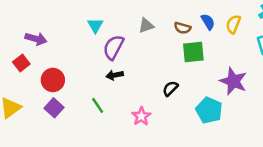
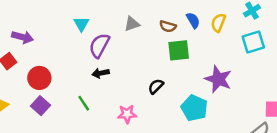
pink star: (141, 116) -> (127, 114), turned 30

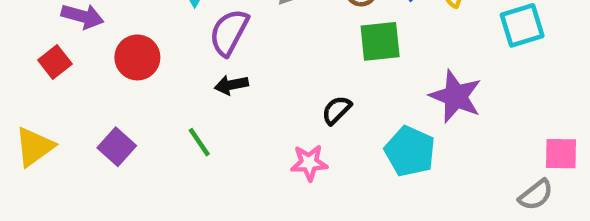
red circle: (39, 78) -> (137, 57), moved
pink star: (127, 114) -> (309, 163), moved

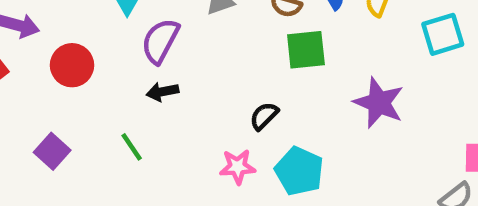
cyan pentagon: (410, 151) -> (299, 171), moved

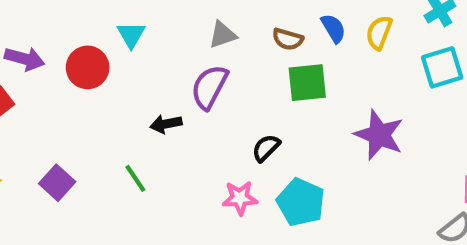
purple semicircle: (160, 41) -> (209, 87), moved
red circle: (72, 65) -> (88, 67), moved

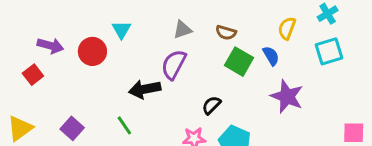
blue semicircle: (333, 28) -> (271, 56), moved
green square: (307, 83) -> (239, 62), turned 36
black arrow: (166, 124) -> (145, 89), size x1.5

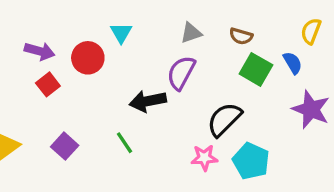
red square: (33, 75) -> (48, 84), moved
black semicircle: (211, 105) -> (224, 119), size x1.6

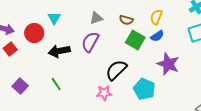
yellow semicircle: (311, 31) -> (156, 17), moved
blue semicircle: (293, 63) -> (157, 36), turned 88
black arrow: (148, 101) -> (59, 51), moved
cyan pentagon: (251, 161) -> (144, 89), moved

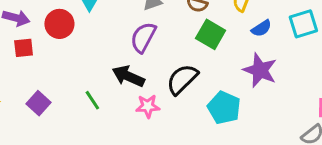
blue semicircle: (157, 36) -> (261, 28), moved
red square: (10, 49) -> (24, 48), turned 32
black arrow: (59, 51) -> (128, 76), moved, turned 35
pink star: (104, 93) -> (148, 106), moved

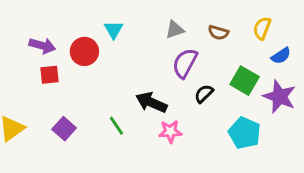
green square: (211, 34) -> (245, 81), moved
purple semicircle: (143, 37) -> (185, 63), moved
black semicircle: (182, 79) -> (204, 94), moved, size x0.6

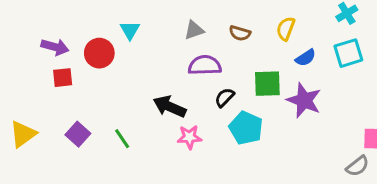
purple semicircle: (185, 63) -> (205, 65), turned 60
green square: (245, 81) -> (267, 84), turned -32
green line: (116, 126) -> (122, 139), moved
cyan pentagon: (245, 133) -> (246, 128), moved

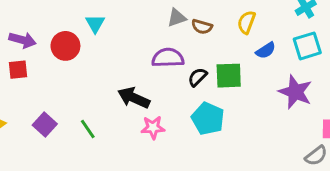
gray triangle: (194, 30) -> (177, 18), moved
red square: (63, 78) -> (18, 70), moved
black semicircle: (225, 97) -> (197, 77), moved
purple star: (304, 100) -> (295, 92), moved

